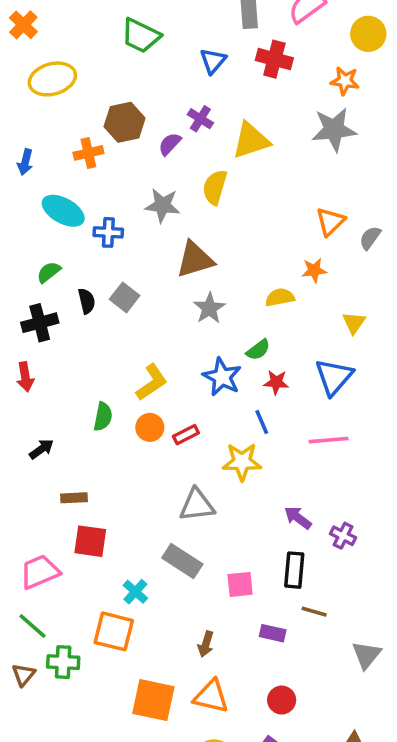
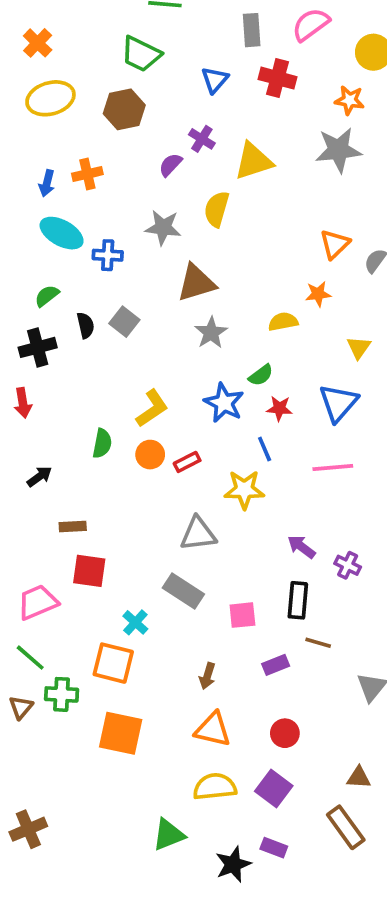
orange cross: (23, 25) -> (38, 43), moved
brown hexagon: (125, 122) -> (124, 109), moved
blue arrow: (25, 162) -> (47, 183), moved
purple rectangle: (273, 633) -> (276, 665), turned -35
orange square: (153, 700) -> (121, 733), moved

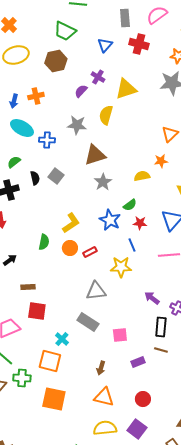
black rectangle: (298, 600) -> (161, 327), moved

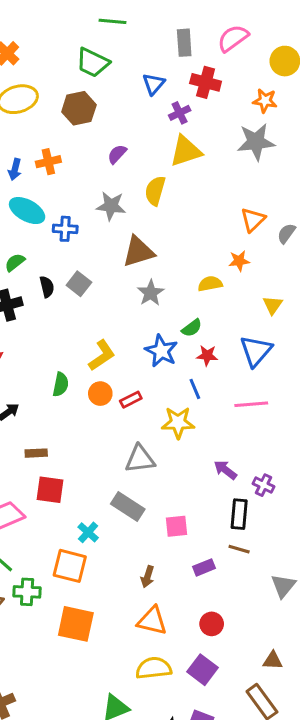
purple cross: (98, 77) -> (180, 113), moved, turned 32

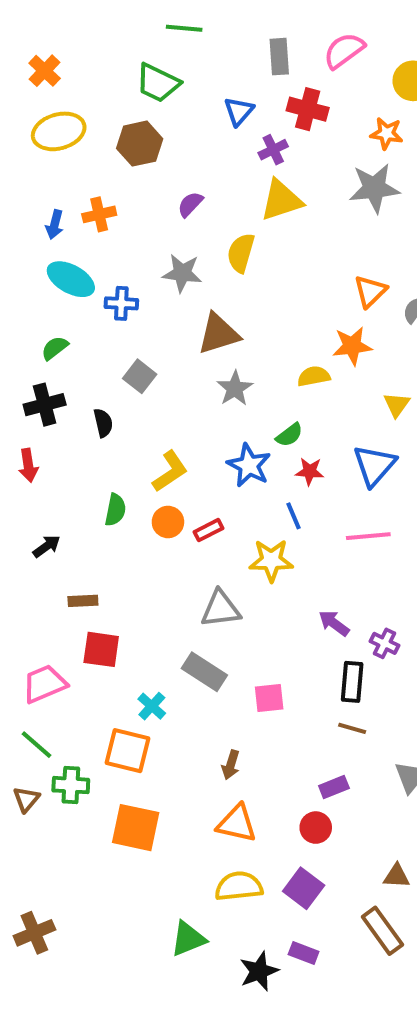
orange star: (239, 261) -> (352, 346), size x1.4
black semicircle: (47, 287) -> (103, 423), moved
purple rectangle: (204, 567) -> (334, 787), moved

